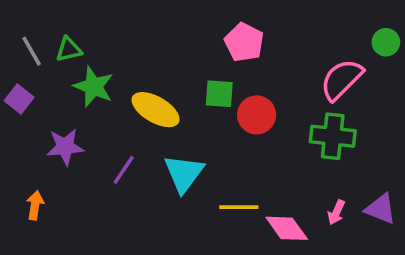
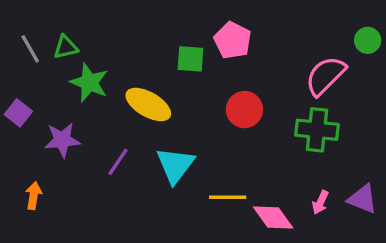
green square: (219, 94) -> (190, 59), moved
purple square: (19, 99) -> (18, 113), moved

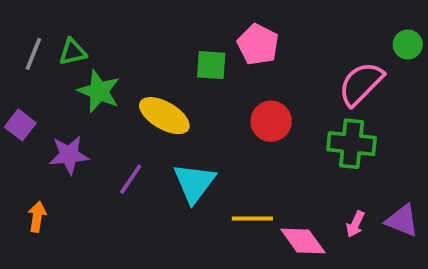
gray line: (30, 49) -> (33, 54), turned 52

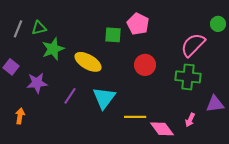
green star: (99, 91) -> (53, 49), turned 30
purple triangle: (402, 220) -> (215, 104), moved, turned -30

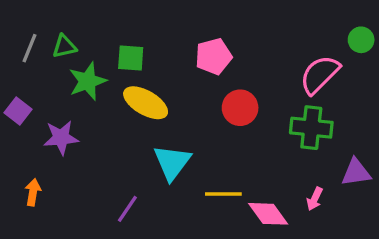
pink pentagon: (138, 24) -> (214, 56), moved, turned 30
green square: (113, 35) -> (131, 58), moved
purple line: (70, 96) -> (127, 209), moved

